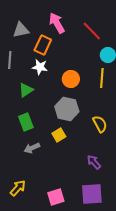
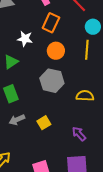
orange rectangle: (43, 45) -> (51, 23), moved
yellow semicircle: (100, 124) -> (85, 96), turned -60
yellow square: (59, 135) -> (44, 123), moved

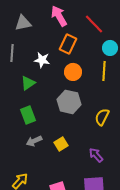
yellow semicircle: (85, 96) -> (102, 117), turned -66

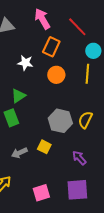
green triangle: (28, 83) -> (18, 96), moved
gray hexagon: (69, 102) -> (60, 121), moved
gray arrow: (34, 141) -> (19, 153), moved
yellow square: (61, 144) -> (44, 147), turned -32

